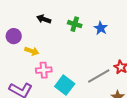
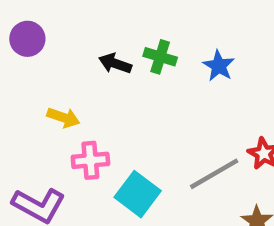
black arrow: (44, 19) -> (115, 64), moved
purple circle: (14, 36) -> (27, 39), moved

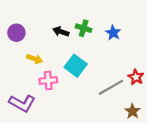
purple circle: (27, 39) -> (16, 33), moved
cyan square: (138, 194) -> (76, 66), moved

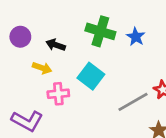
green cross: (84, 28) -> (100, 31), size x1.5
black arrow: (61, 32) -> (56, 45), moved

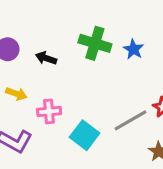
yellow arrow: (42, 68) -> (16, 94), moved
cyan square: (91, 76) -> (85, 135), moved

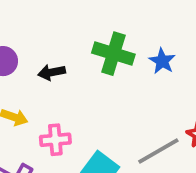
black arrow: (46, 58) -> (52, 72), turned -30

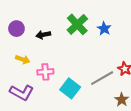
green cross: (113, 54) -> (77, 24), turned 30

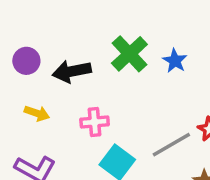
black arrow: (43, 35) -> (72, 71), size x1.5
pink cross: (45, 72) -> (95, 122), moved

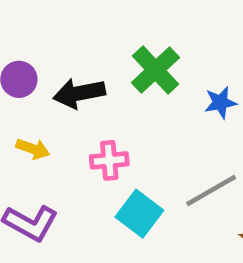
blue star: (175, 61) -> (220, 102), moved, turned 30

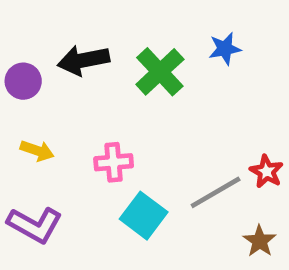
black arrow: (79, 93) -> (83, 60), moved
blue star: (220, 102) -> (225, 49), moved

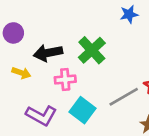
black arrow: (83, 60) -> (48, 53), moved
green cross: (160, 72) -> (92, 50), moved
purple L-shape: (35, 225) -> (41, 115), moved

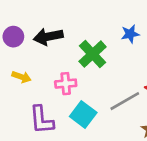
blue star: (129, 14) -> (130, 34), moved
black arrow: (48, 53) -> (48, 37), moved
purple L-shape: (41, 115) -> (42, 120), turned 56

